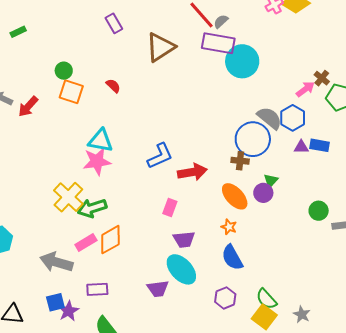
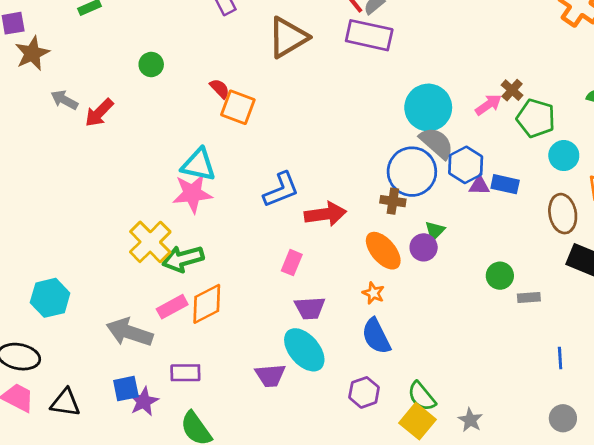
cyan circle: (242, 61) -> (428, 108), moved
orange square: (71, 92) -> (238, 107), moved
blue hexagon: (293, 118) -> (466, 165), moved

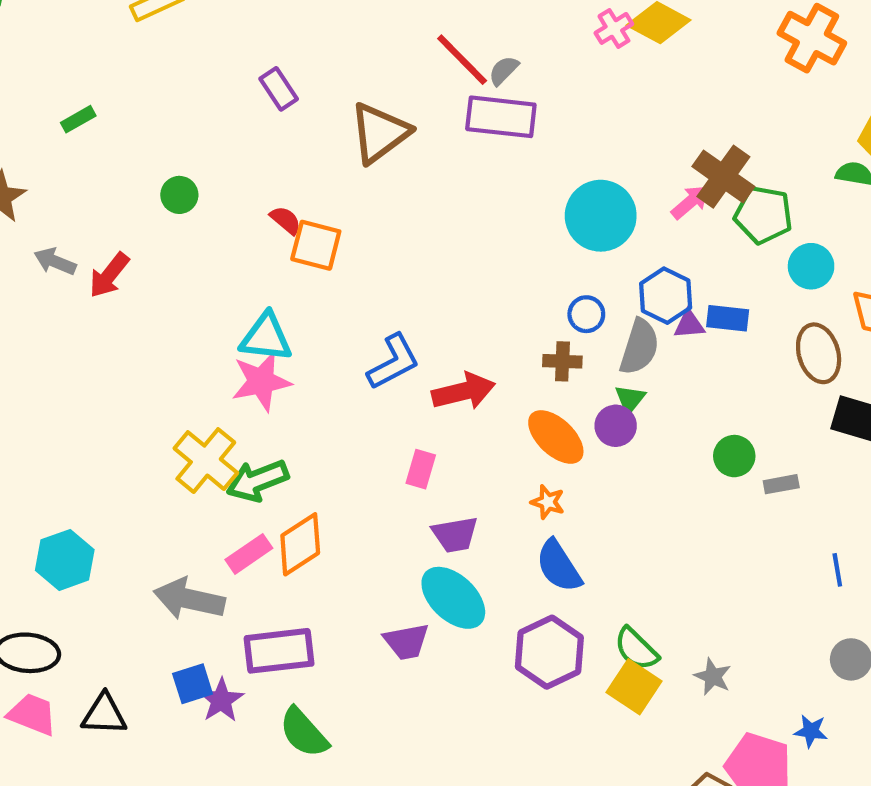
brown cross: (512, 90) -> (723, 177), size x1.8
gray semicircle: (437, 143) -> (639, 347), moved, turned 72
blue circle: (412, 172) -> (586, 314), size x0.5
purple rectangle: (185, 373) -> (279, 651), size x1.5
purple hexagon: (364, 392) -> (549, 652), size x1.5

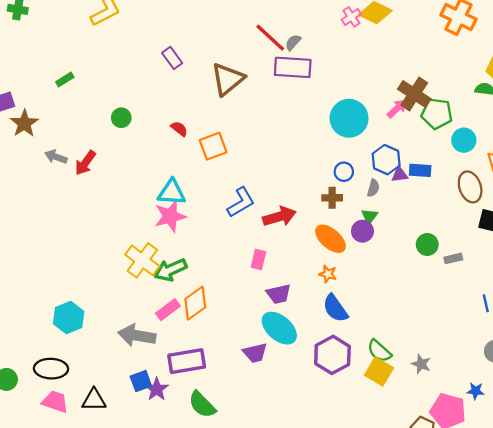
orange square: (316, 245) -> (213, 146), moved, turned -32
gray semicircle: (639, 347) -> (373, 188), size x0.6

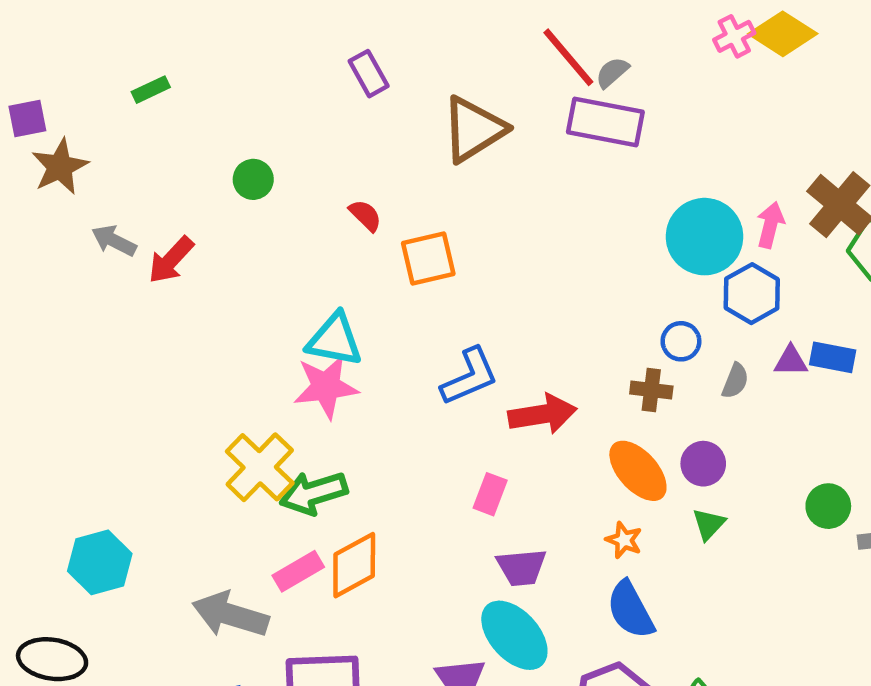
pink arrow: (397, 109) -> (770, 225), moved, turned -40
blue hexagon: (386, 160) -> (752, 294), moved
green triangle: (369, 216) -> (709, 524), moved

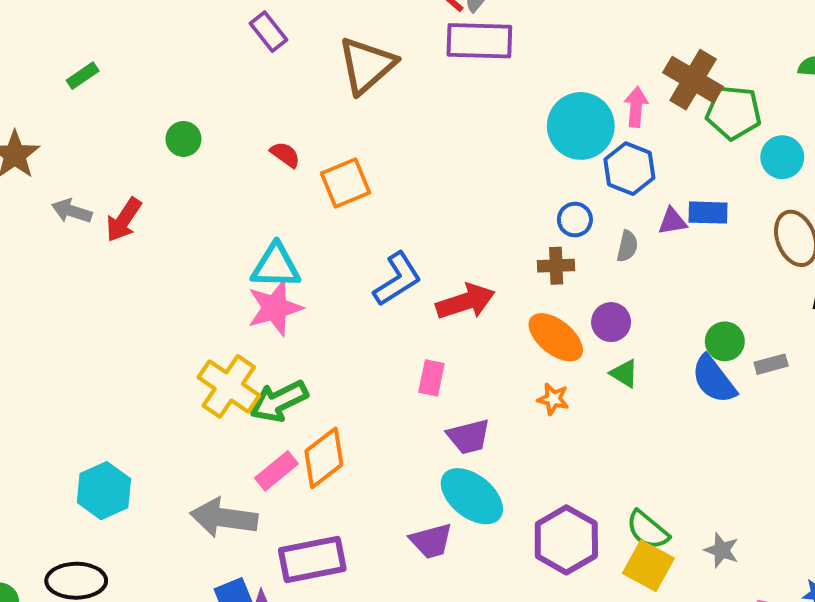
green triangle: (709, 524) -> (624, 373), turned -32
blue semicircle: (630, 610) -> (714, 379), moved

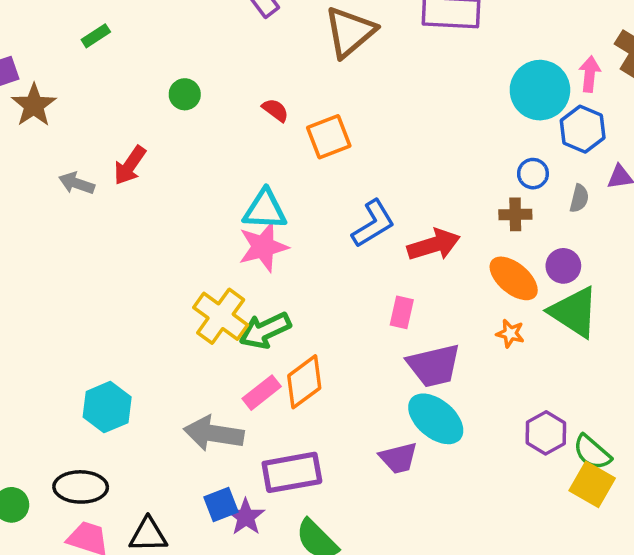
gray arrow: (72, 211) -> (77, 183), moved
green triangle: (624, 373) -> (574, 312), size x2.0
purple trapezoid: (469, 437) -> (434, 366), size x1.4
purple hexagon: (566, 540) -> (546, 433), moved, size x0.7

